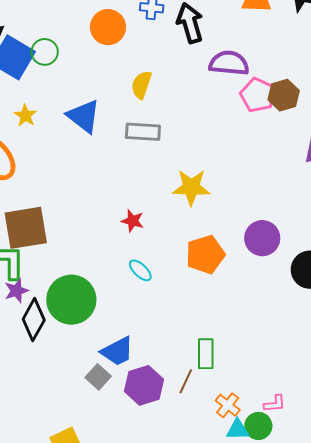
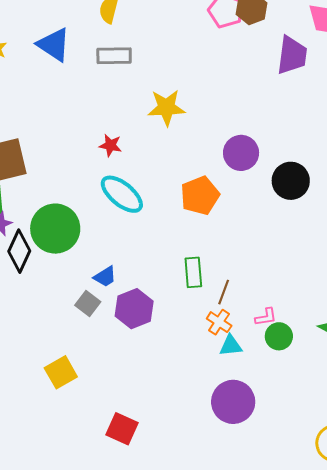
orange pentagon: (205, 254) -> (200, 196), moved
cyan ellipse: (140, 270) -> (122, 194), size x1.8
blue trapezoid: (117, 351) -> (105, 277), size x0.7
brown line: (186, 381) -> (224, 292), moved
green circle: (258, 426) -> (279, 336), moved

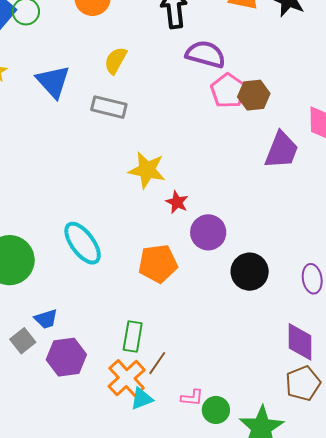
red star: (110, 145) -> (177, 202), moved
orange cross: (219, 322) -> (127, 378), moved, size x1.5
green circle: (279, 336) -> (216, 410), moved
cyan triangle: (231, 346) -> (142, 399), moved, turned -30

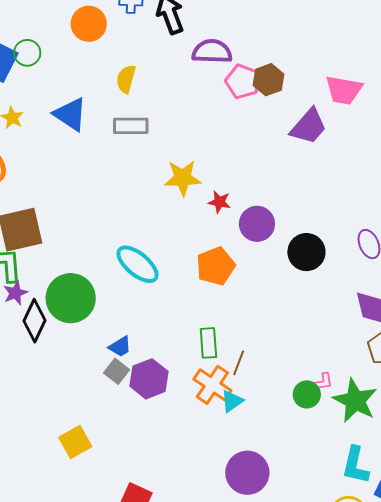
purple trapezoid: (282, 150) -> (309, 126), turned 33
gray square: (23, 341) -> (117, 371), moved
pink L-shape: (192, 398) -> (322, 382), moved

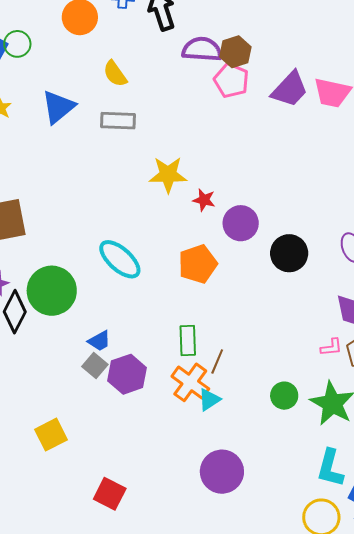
yellow semicircle: (126, 79) -> (115, 74), turned -52
brown hexagon: (269, 80) -> (235, 52), moved
blue triangle: (70, 114) -> (58, 107), turned 45
purple trapezoid: (309, 126) -> (290, 89), moved
pink L-shape: (322, 382) -> (331, 347), moved

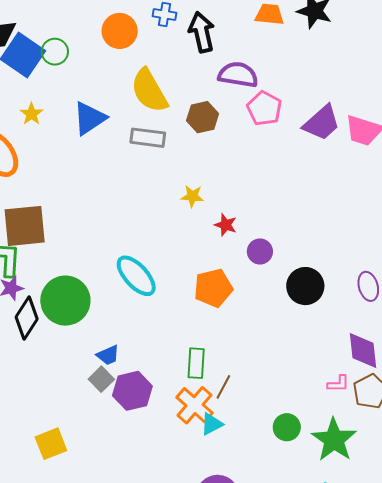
brown hexagon: (235, 52) -> (203, 117), moved
yellow semicircle: (115, 74) -> (149, 91), size x1.6
yellow star: (168, 175) -> (192, 196), size x0.6
purple circle: (241, 223) -> (260, 251), size x0.7

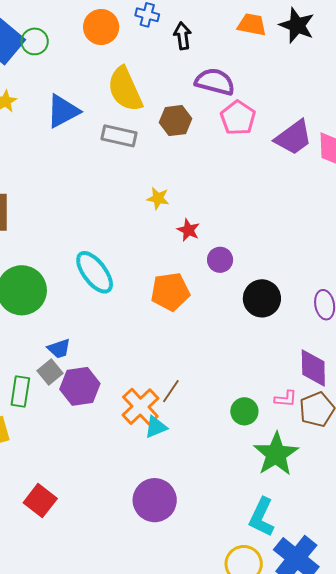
black arrow: (202, 32) -> (183, 36), size x0.7
green rectangle: (196, 363) -> (20, 392), moved
green circle: (287, 427) -> (244, 411), moved

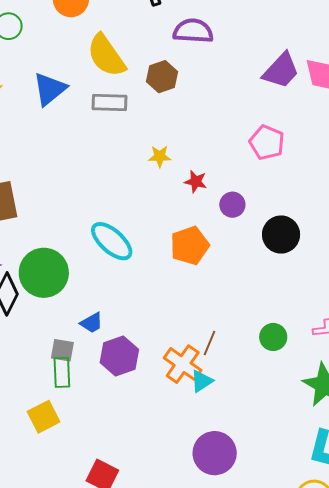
pink pentagon: (238, 118) -> (267, 143), moved
gray square: (50, 372) -> (62, 350), moved, turned -30
green circle: (244, 411) -> (273, 337), moved

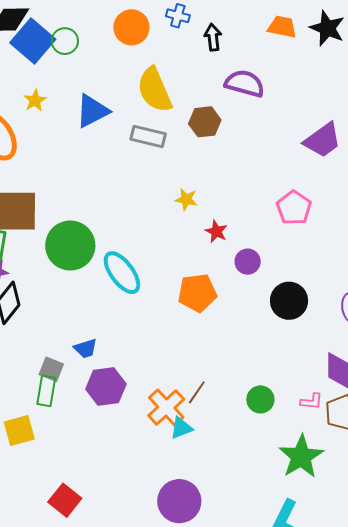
green circle: (44, 273) -> (70, 246), moved

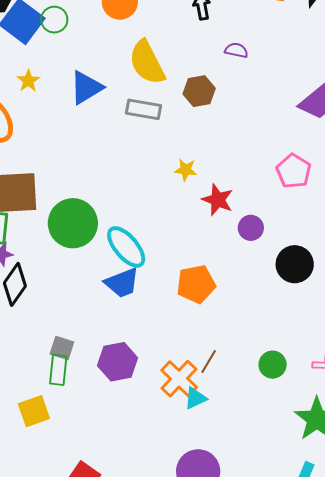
purple semicircle: (245, 83) -> (236, 50), size x0.6
red star: (216, 231) -> (218, 200), size x1.4
orange pentagon: (197, 293) -> (196, 284), moved
blue trapezoid: (85, 348) -> (122, 283), moved, size x1.5

